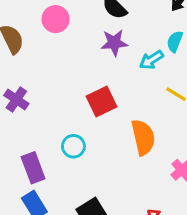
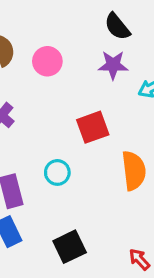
pink circle: (56, 19) -> (47, 61), moved

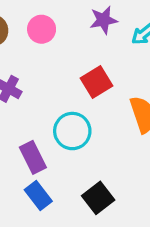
cyan circle: (57, 172) -> (72, 131), size x1.5

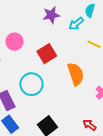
pink circle: (42, 29) -> (14, 42), moved

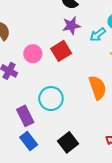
red square: (47, 54) -> (61, 51), moved

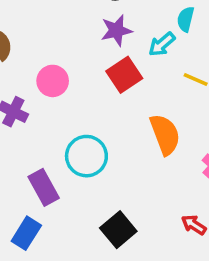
red square: (61, 51) -> (124, 75), moved
blue rectangle: (29, 141) -> (26, 233), moved, turned 72

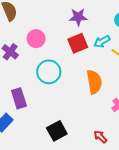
cyan arrow: (162, 44) -> (102, 41), moved
cyan circle: (86, 156) -> (49, 72), moved

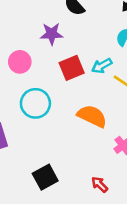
purple star: (78, 17) -> (52, 34), moved
orange semicircle: (94, 82) -> (92, 116), turned -55

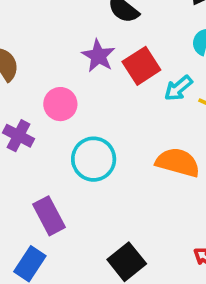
purple star: (52, 34) -> (98, 56), turned -30
red square: (72, 68) -> (141, 66), moved

